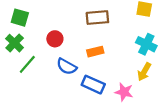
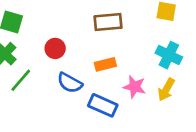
pink star: (124, 92) -> (134, 87), moved

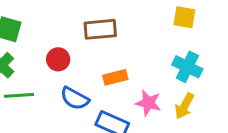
brown rectangle: (108, 22) -> (100, 29), moved
green line: (21, 80) -> (19, 95), turned 45

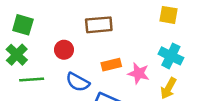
pink star: (148, 103) -> (139, 73), moved

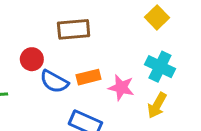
yellow square: (168, 15) -> (157, 17), turned 36
blue semicircle: (78, 82) -> (54, 82), moved

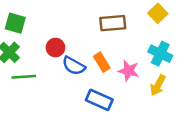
brown rectangle: (74, 29) -> (113, 23), moved
orange rectangle: (88, 77) -> (102, 62), turned 72

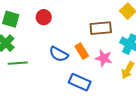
brown rectangle: (113, 23) -> (101, 28), moved
red circle: (55, 48) -> (44, 17), moved

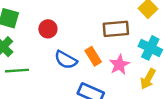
red circle: (44, 17) -> (48, 29), moved
pink star: (104, 58) -> (119, 65), turned 30

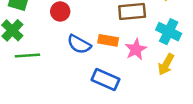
orange rectangle: (93, 56) -> (108, 40), turned -48

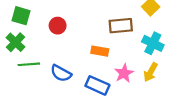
blue semicircle: (79, 44) -> (61, 73), moved
pink star: (136, 49) -> (124, 73), moved

